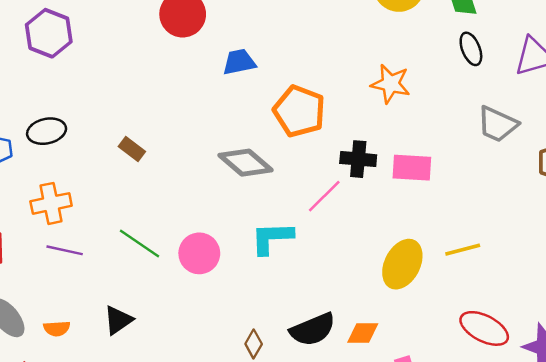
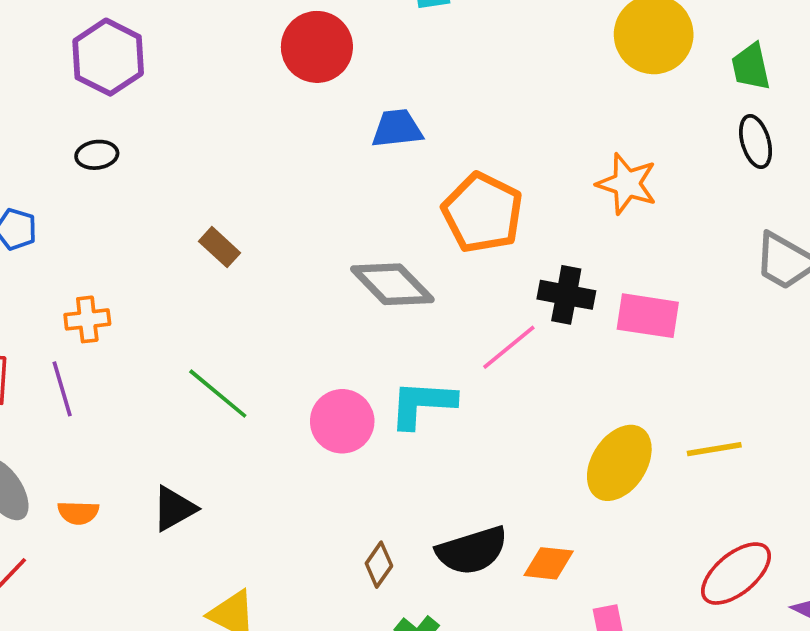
black ellipse: (47, 131) -> (97, 155), moved, size x0.7
orange cross: (51, 203) -> (87, 319), size x0.7
purple line: (65, 250) -> (62, 389), moved, turned 56
pink circle: (199, 253) -> (342, 421), moved
red ellipse: (484, 328) -> (736, 574), turned -72

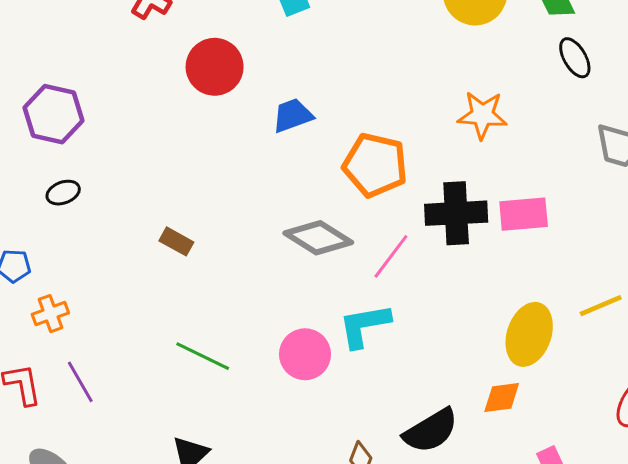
black cross: (566, 295) -> (456, 213), size x1.4
orange cross: (87, 319) -> (50, 314), moved
pink line: (509, 347) -> (391, 256), moved
orange diamond: (549, 563) -> (502, 397), moved

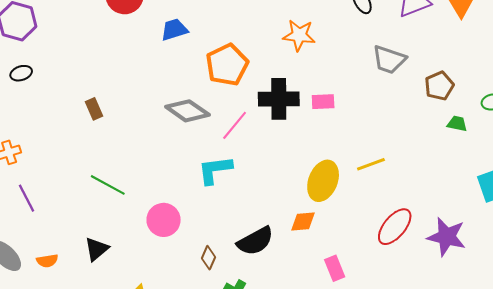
orange pentagon: (375, 165) -> (227, 65), turned 30
pink rectangle: (524, 214) -> (323, 102), size x0.7
brown rectangle: (176, 241) -> (94, 109), turned 35
pink circle: (305, 354) -> (164, 220), moved

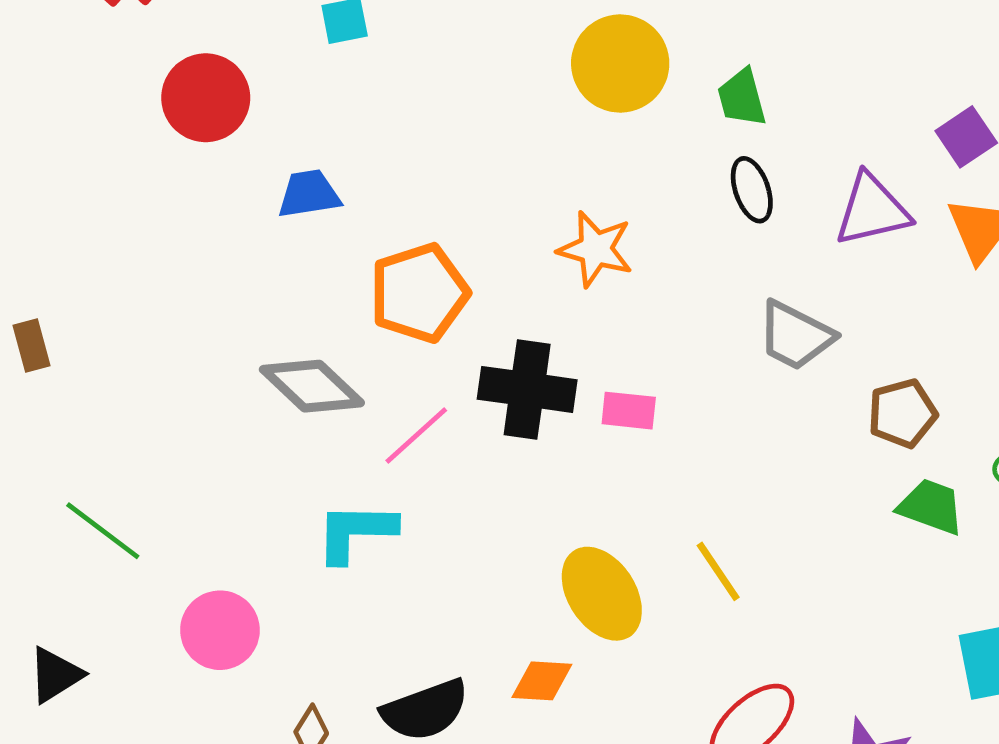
brown rectangle: (94, 109) -> (32, 345), moved
green trapezoid: (457, 124) -> (931, 507), size x1.4
yellow line: (371, 164) -> (718, 571), turned 68
yellow ellipse: (323, 181) -> (602, 594), turned -63

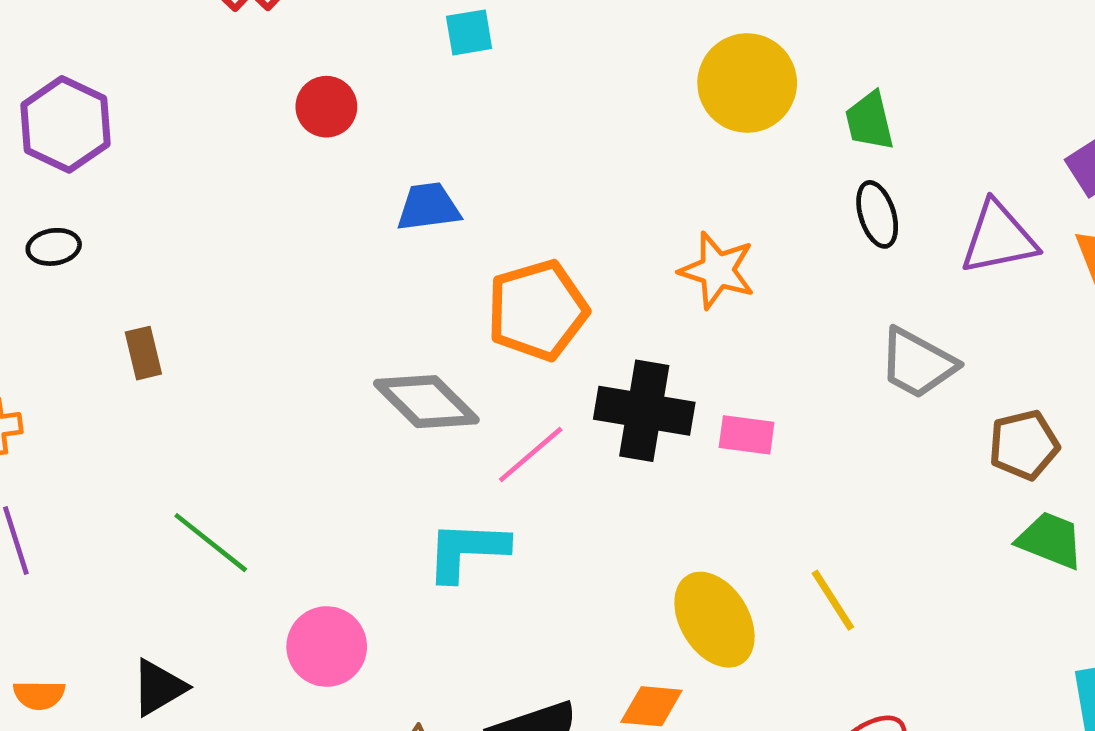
red circle: (206, 98) -> (326, 107), size x0.7

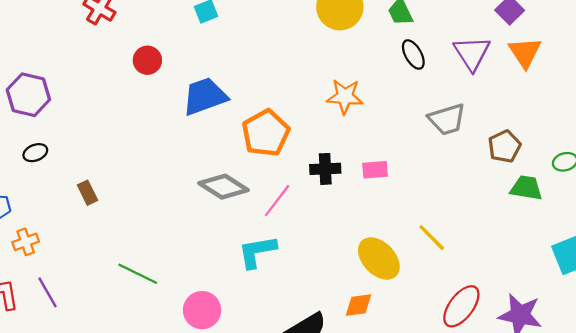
blue trapezoid: (428, 207) -> (205, 96), size x1.5
purple triangle: (999, 238) -> (472, 53), turned -39
gray trapezoid: (918, 363) -> (447, 119), turned -33
black cross: (644, 411) -> (325, 169), size x0.7

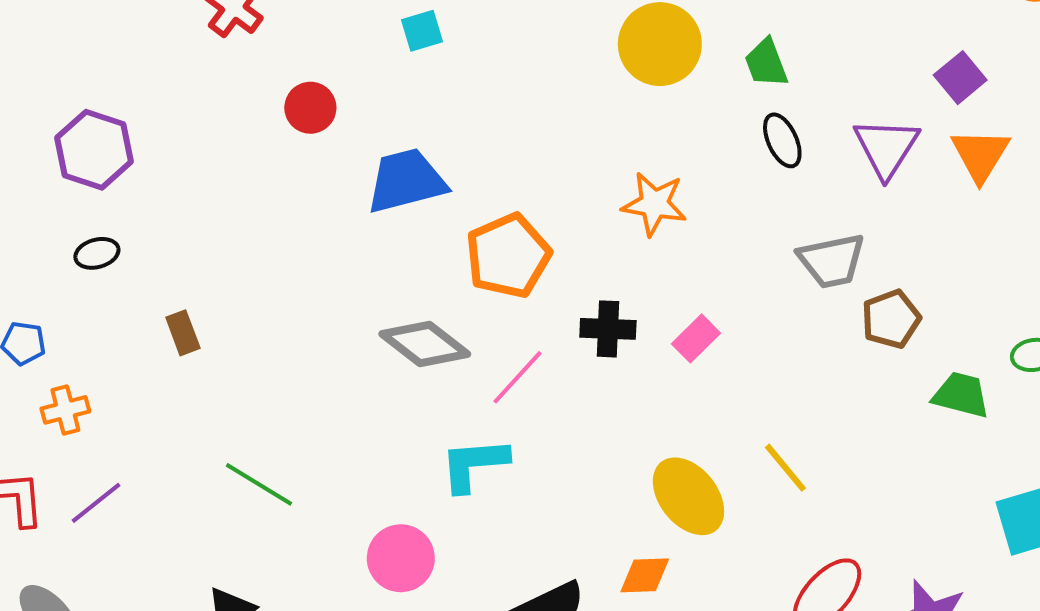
brown pentagon: (504, 146) -> (891, 319), moved
pink rectangle: (375, 170) -> (696, 338), turned -45
purple line: (47, 292) -> (96, 503), turned 76
pink circle: (202, 310) -> (401, 558), moved

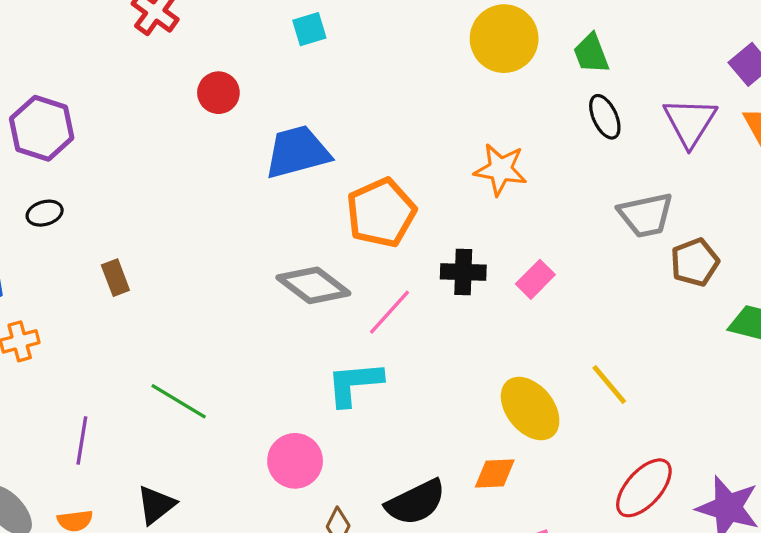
purple line: (96, 503) -> (82, 440), moved, turned -42

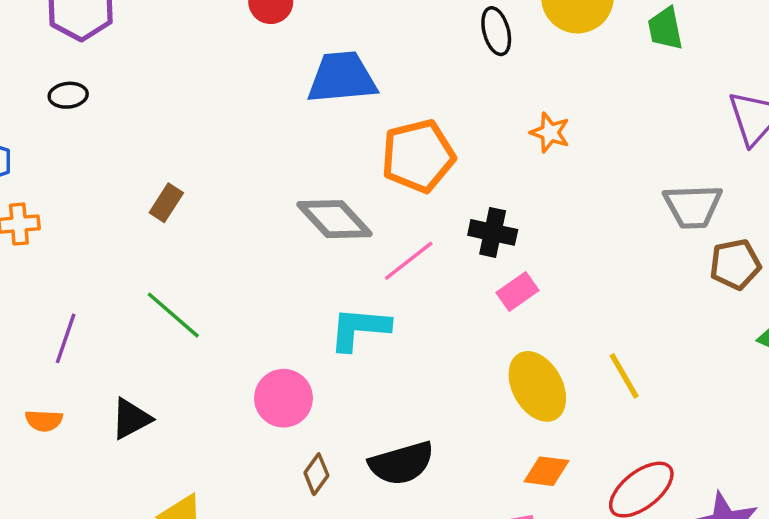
black ellipse: (605, 117) -> (496, 31), moved
orange star: (500, 169) -> (550, 133), size x0.7
brown rectangle: (115, 278) -> (166, 203), moved, turned 44
pink rectangle: (535, 279) -> (517, 292), moved
orange diamond: (495, 473) -> (546, 471), moved

